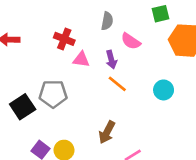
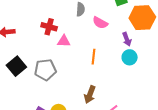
purple arrow: (111, 60) -> (127, 39), moved
orange line: (117, 84) -> (94, 57), turned 63
black square: (23, 107) -> (16, 66), moved

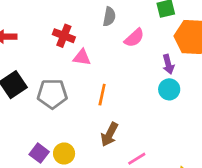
pink semicircle: (100, 23) -> (134, 38), turned -77
orange line: (94, 57) -> (102, 95), moved

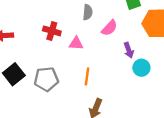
pink triangle: (82, 57) -> (76, 43), moved
purple arrow: (168, 64) -> (129, 50), moved

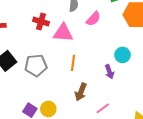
pink triangle: (76, 43) -> (63, 33), size x1.5
purple arrow: (129, 50) -> (109, 72), moved

